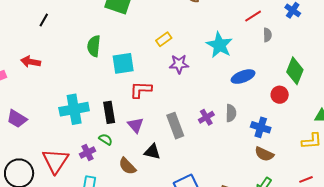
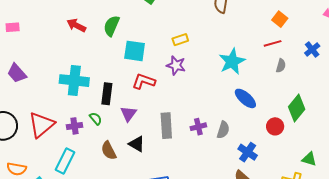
red arrow: (31, 62) -> (76, 25), moved
purple star: (179, 64) -> (176, 65), moved
blue ellipse: (243, 77) -> (245, 98), turned 45

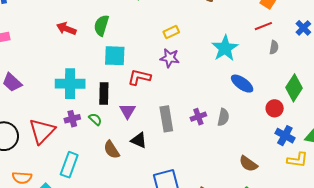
cyan square: (135, 51) -> (115, 56), moved
purple cross: (75, 126) -> (72, 119), moved
blue cross: (248, 152) -> (285, 136), moved

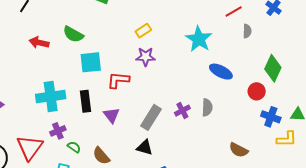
green semicircle: (101, 25) -> (73, 34), turned -70
green semicircle: (95, 119) -> (74, 147), moved
gray rectangle: (166, 119) -> (151, 117), turned 50
black triangle: (139, 140) -> (145, 147), moved

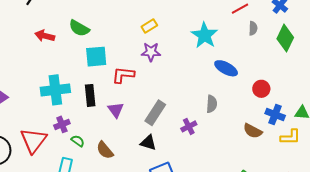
green diamond: (273, 68) -> (285, 38), moved
purple cross: (182, 111) -> (189, 126), moved
brown semicircle: (239, 150) -> (253, 131), moved

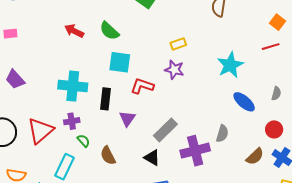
gray semicircle: (253, 28) -> (276, 93), moved
purple cross: (189, 126) -> (195, 151), size x1.8
brown semicircle: (253, 131) -> (255, 156), moved, turned -84

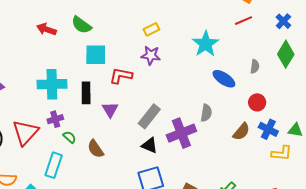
black triangle: (152, 158) -> (149, 145), moved

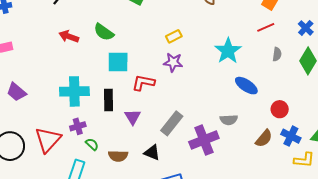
gray semicircle: (255, 66) -> (277, 54), moved
gray semicircle: (206, 113) -> (229, 120), turned 78
black triangle: (149, 145) -> (152, 153), moved
brown semicircle: (96, 149) -> (118, 156), turned -54

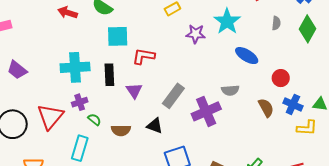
purple star: (173, 62) -> (196, 34), moved
brown semicircle: (264, 138) -> (266, 108), turned -66

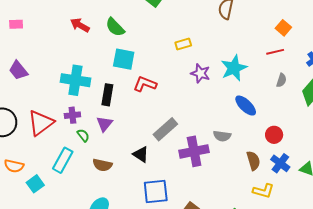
purple triangle: (134, 91) -> (104, 124), moved
yellow L-shape: (307, 128) -> (263, 191), moved
brown semicircle: (121, 130) -> (102, 165), moved

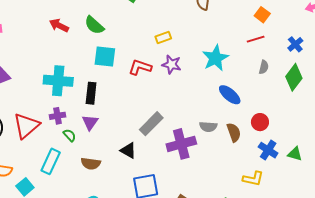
purple star: (200, 73) -> (172, 64), moved
red L-shape: (145, 84) -> (140, 67), moved
brown semicircle: (253, 161) -> (234, 132), moved

